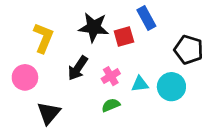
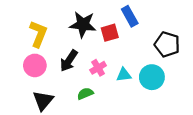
pink circle: (25, 77) -> (35, 65), moved
green semicircle: (111, 105) -> (85, 94), moved

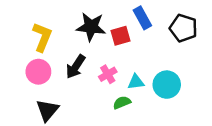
black pentagon: (167, 44) -> (183, 28), moved
green semicircle: (85, 94) -> (122, 103), moved

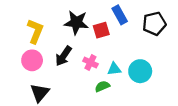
black pentagon: (183, 28) -> (154, 24), turned -30
pink cross: (108, 74) -> (90, 63), turned -32

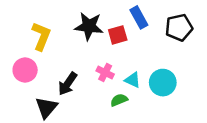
black arrow: (63, 56) -> (68, 84), moved
pink circle: (32, 60) -> (25, 70), moved
cyan triangle: (114, 69) -> (133, 80), turned 32

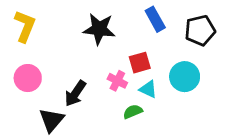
red square: (118, 35) -> (140, 63), moved
yellow L-shape: (41, 36) -> (25, 26), moved
cyan circle: (163, 83) -> (185, 77), moved

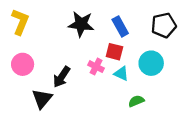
blue rectangle: (155, 19) -> (120, 26), moved
red square: (140, 63) -> (114, 52), turned 30
green semicircle: (133, 112) -> (136, 101), moved

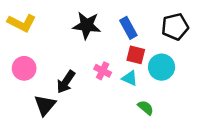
yellow L-shape: (20, 22) -> (22, 23), turned 95
red square: (114, 52) -> (136, 55), moved
green semicircle: (136, 101) -> (146, 108), turned 63

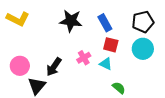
cyan circle: (162, 67) -> (143, 49), moved
pink circle: (24, 68) -> (20, 66), moved
pink cross: (103, 71) -> (84, 58), turned 32

